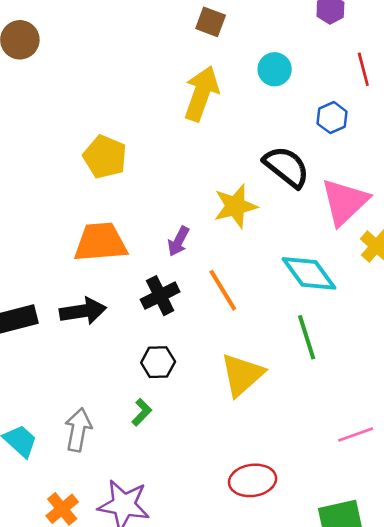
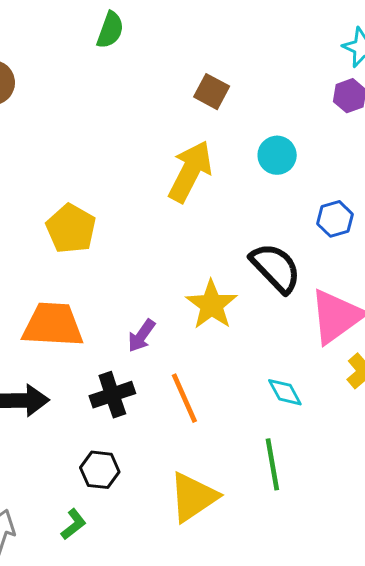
yellow star: (235, 206) -> (212, 305), turned -30
cyan diamond: (309, 273) -> (285, 392), size x0.6

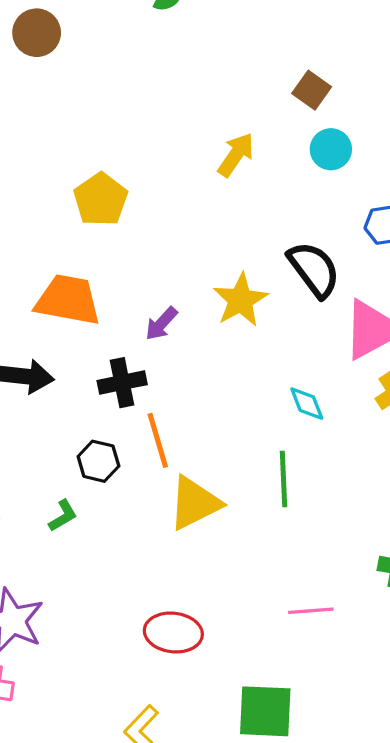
brown square: (212, 92) -> (312, 90), moved
yellow arrow: (190, 171) -> (236, 155), size x0.7
orange line: (184, 398) -> (158, 440), moved

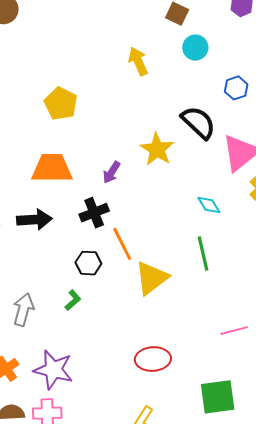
yellow arrow: (236, 155) -> (138, 61), turned -48

